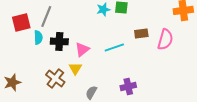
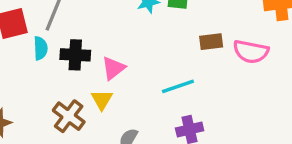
pink semicircle: (165, 39) -> (251, 52), turned 85
cyan line: (114, 47) -> (178, 86), moved

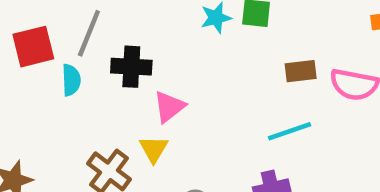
black cross: (75, 55) -> (131, 67), moved
cyan line: (178, 86) -> (289, 131), moved

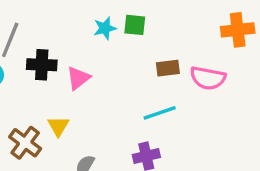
pink triangle: (169, 107) -> (78, 78), moved

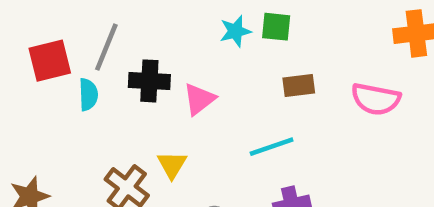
brown rectangle: (168, 68) -> (299, 86), moved
cyan line: (160, 113) -> (272, 147), moved

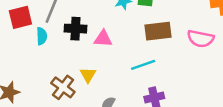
brown rectangle: (299, 86) -> (158, 31), size x1.5
pink triangle: (199, 99) -> (103, 39), turned 42

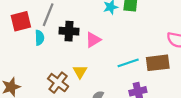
brown rectangle: (158, 31) -> (158, 63), moved
pink triangle: (103, 39) -> (93, 40), turned -35

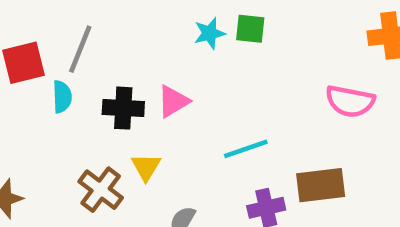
black cross: (69, 31) -> (123, 108), moved
brown rectangle: (158, 63) -> (321, 185), moved

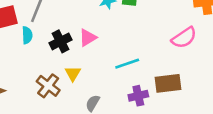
pink semicircle: (350, 101) -> (184, 38), turned -45
black cross: (123, 108) -> (61, 41), turned -30

